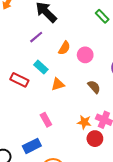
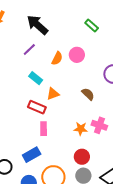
pink circle: (85, 55) -> (77, 55), moved
red rectangle: (19, 80) -> (37, 107), moved
pink rectangle: (46, 120) -> (44, 129), turned 32
red circle: (95, 139) -> (82, 157), moved

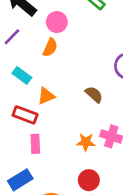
pink circle: (77, 55) -> (57, 22), moved

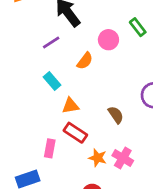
pink circle: (57, 22) -> (108, 40), moved
red rectangle: (25, 115) -> (75, 133), moved

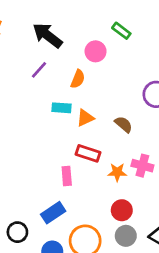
cyan rectangle: (52, 81) -> (62, 108), moved, turned -30
orange triangle: (70, 106) -> (85, 118), moved

